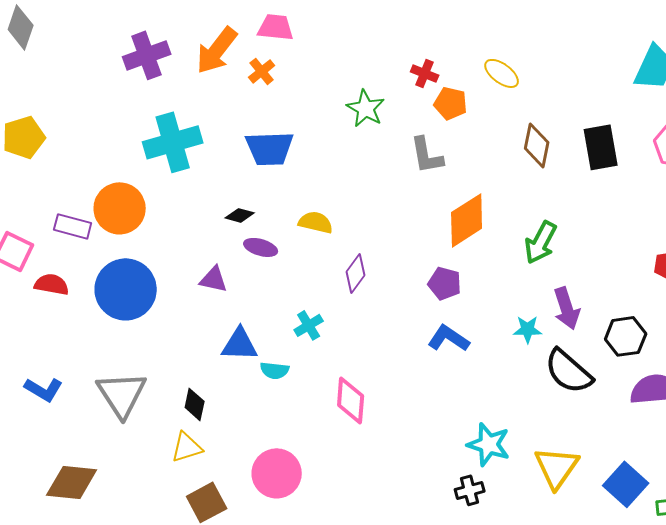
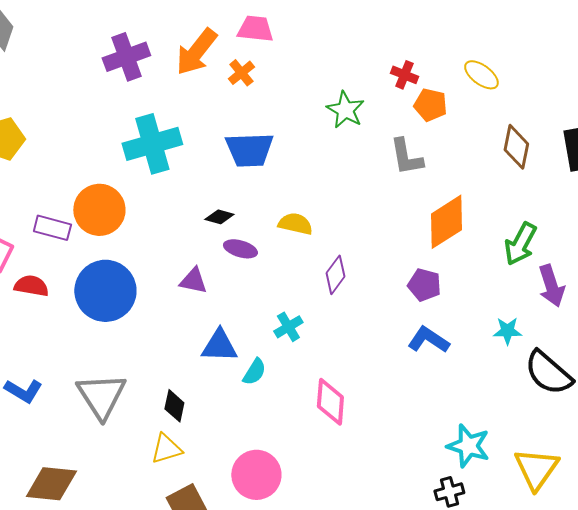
purple arrow: (567, 308) -> (551, 286), moved
cyan semicircle: (275, 370) -> (254, 372), turned -64

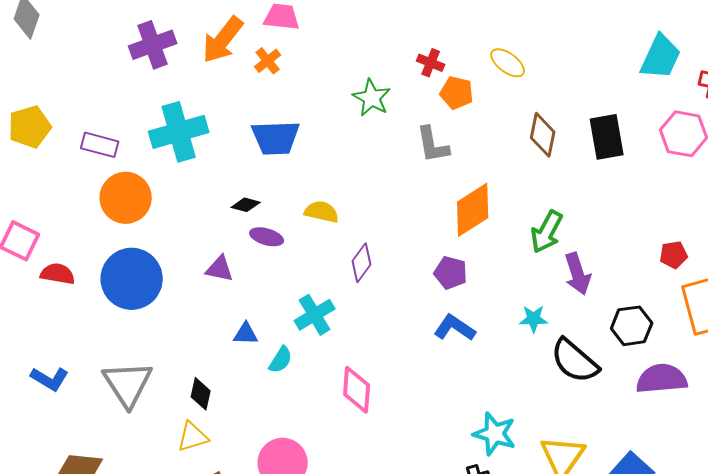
purple rectangle: (52, 228) -> (100, 145), moved
cyan cross: (288, 327) -> (315, 315), size x1.4
blue triangle: (219, 346) -> (246, 334), size x0.7

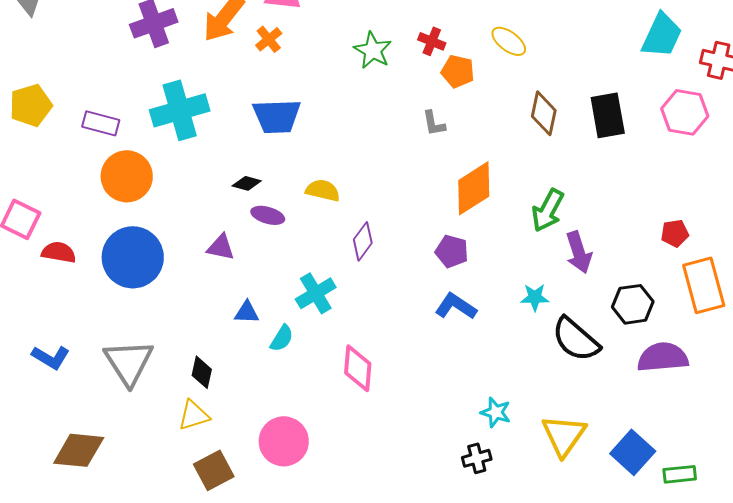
green star: (372, 98) -> (373, 50), moved
gray L-shape: (433, 145) -> (434, 123), size x0.7
cyan star: (495, 434) -> (496, 412), size x0.7

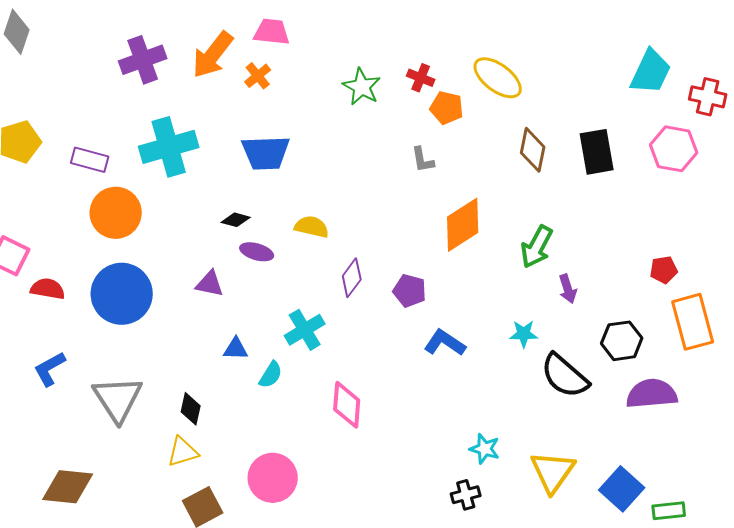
yellow ellipse: (509, 41) -> (498, 78), size x1.4
purple pentagon: (452, 251) -> (410, 291), moved
purple arrow: (579, 252) -> (568, 289), size x0.7
blue L-shape: (51, 357) -> (50, 369), moved, turned 120

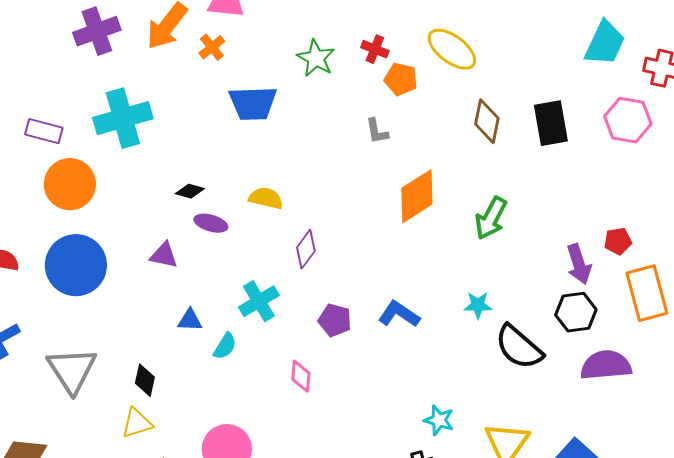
blue trapezoid: (266, 153) -> (253, 103), moved
purple arrow: (568, 289) -> (579, 264), moved, size x1.4
purple pentagon: (410, 291) -> (335, 320), moved
pink diamond: (347, 405) -> (301, 376), size x0.7

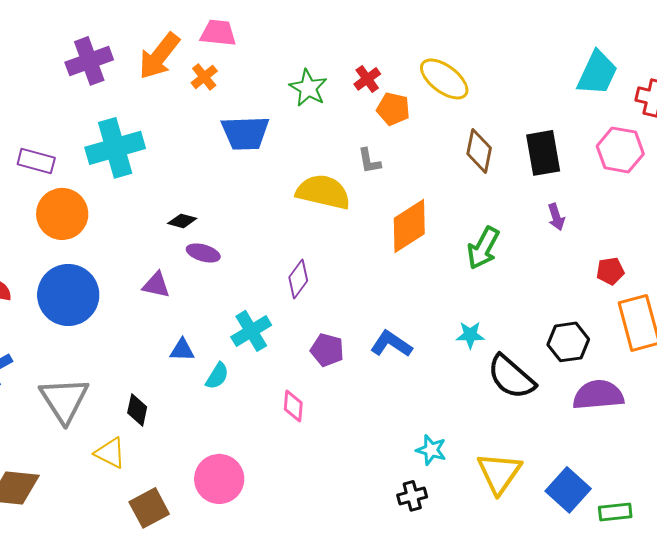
red cross: (375, 49) -> (367, 79), turned 32
yellow semicircle: (266, 198) -> (323, 192), moved, size x1.6
purple arrow: (579, 264) -> (556, 217), moved, size x0.7
yellow triangle: (137, 423) -> (110, 453), moved, turned 44

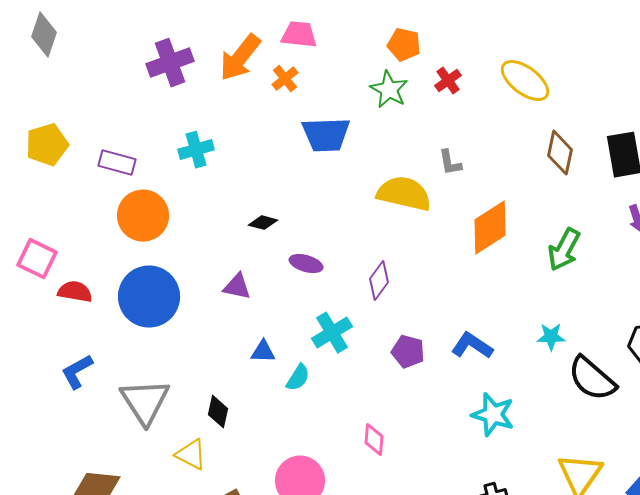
orange pentagon: (393, 109) -> (404, 45), moved
cyan cross: (115, 148) -> (196, 150), size x0.6
purple ellipse: (203, 253) -> (306, 264), moved
pink diamond: (293, 406) -> (374, 440), moved
cyan star: (431, 450) -> (493, 415), moved, size x1.4

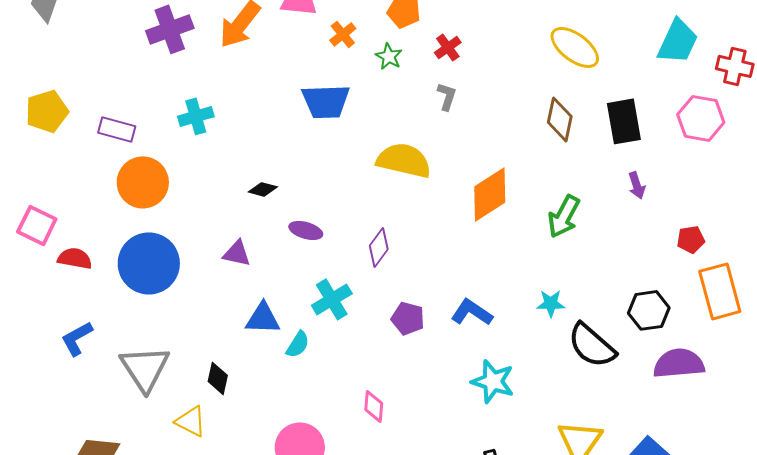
orange cross: (285, 79) -> (343, 34), moved
yellow ellipse: (525, 81) -> (575, 47), moved
green star: (389, 90) -> (389, 56), size x0.7
gray L-shape: (450, 163) -> (447, 96), moved, turned -152
blue triangle: (263, 352) -> (263, 318), size x1.4

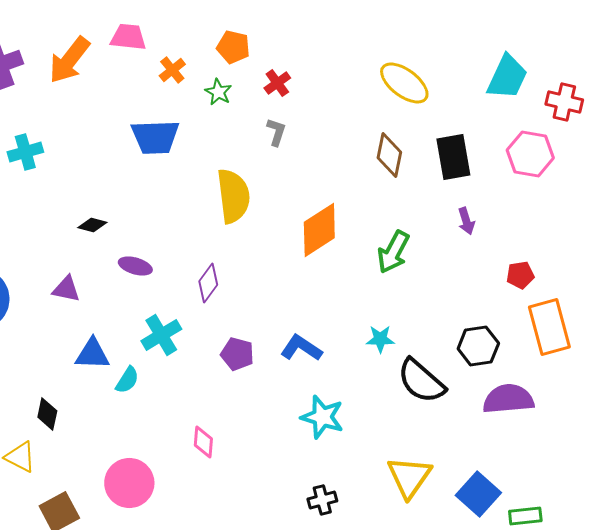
yellow semicircle: (404, 160) -> (233, 196), turned 70

